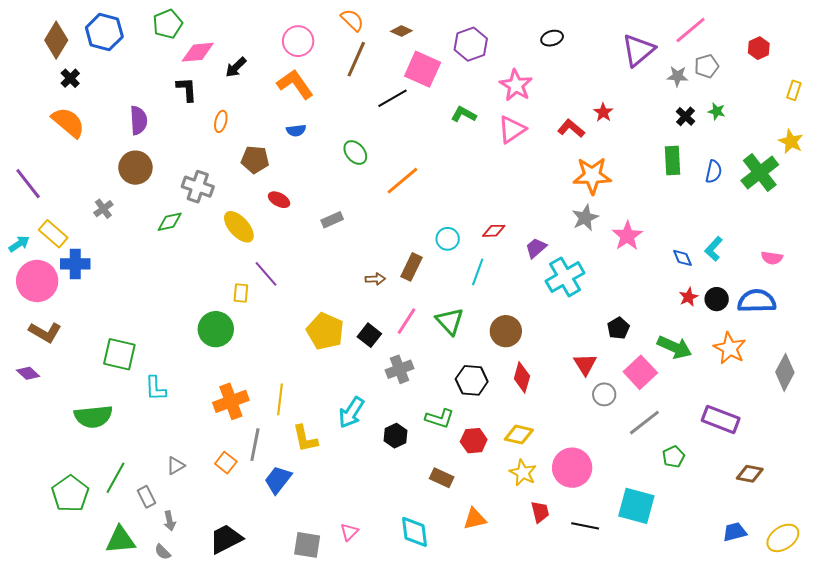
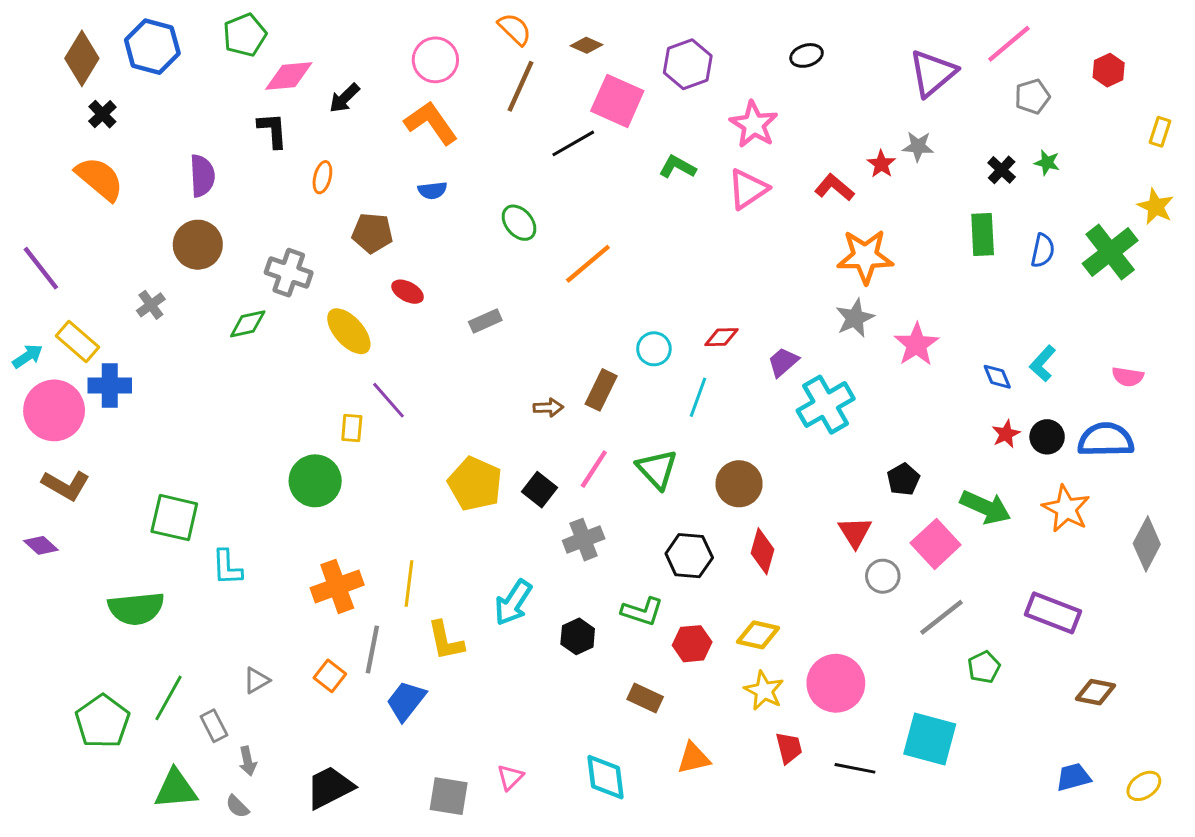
gray star: (677, 76) -> (918, 146), moved
yellow ellipse: (783, 538) -> (1144, 786), size x0.7

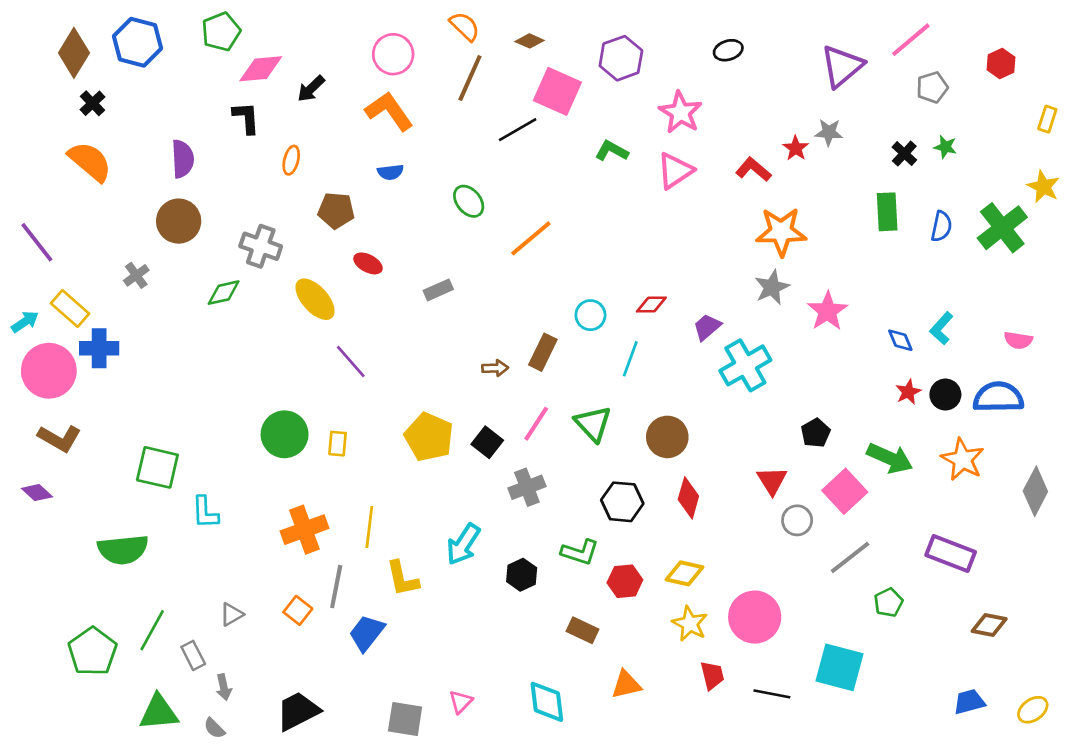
yellow rectangle: (352, 428) -> (338, 444), moved

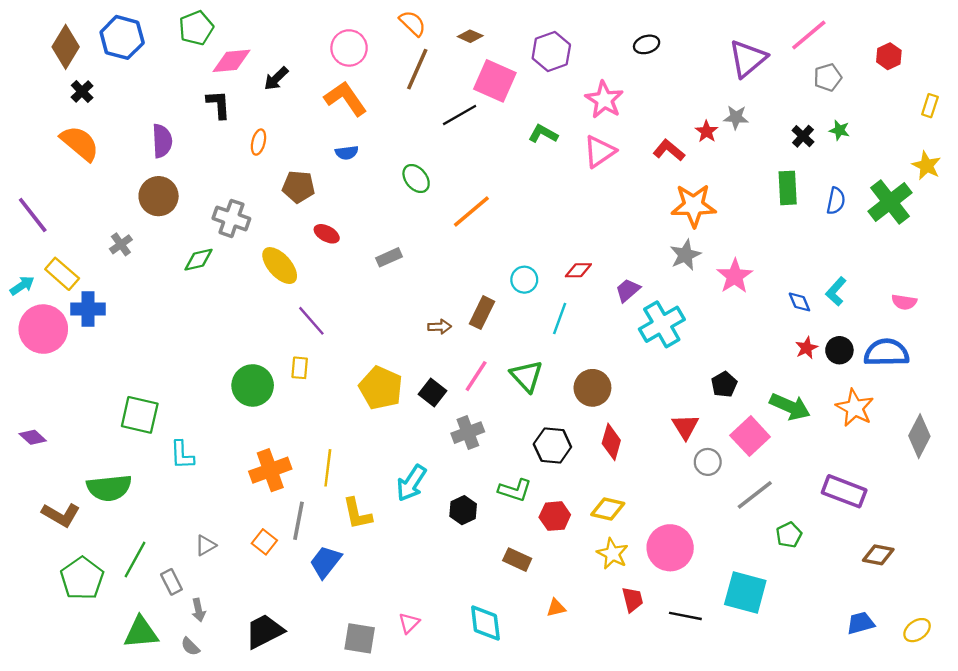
brown L-shape: (59, 438) -> (61, 515), moved
yellow rectangle: (338, 444) -> (300, 368), moved
orange triangle: (626, 685) -> (556, 608), size x0.7

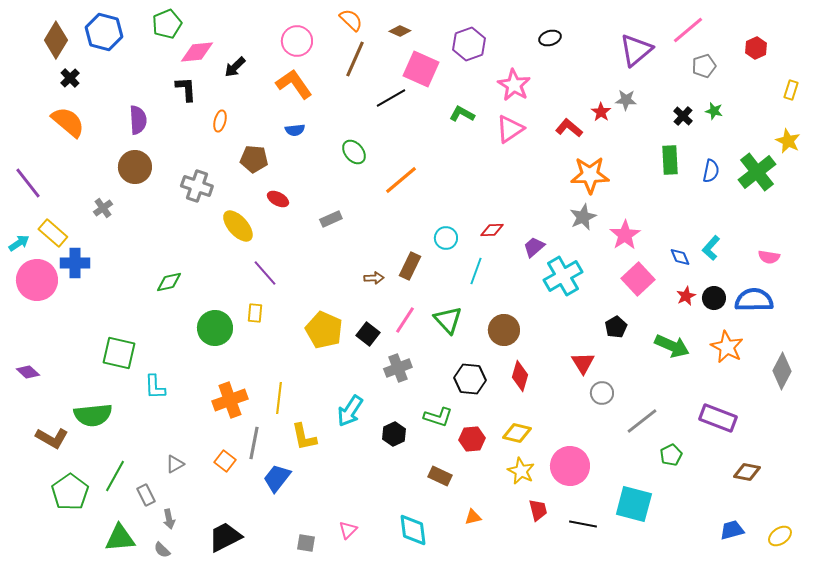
green diamond: (199, 260) -> (169, 282), moved
pink square: (750, 436) -> (638, 279), moved
gray square: (360, 638) -> (306, 543), size x0.7

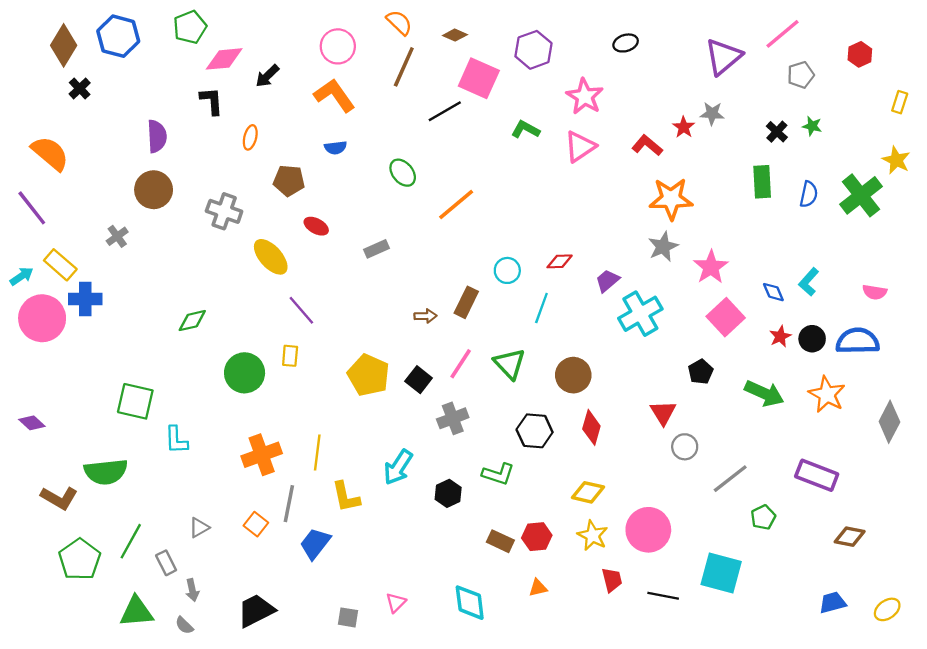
orange semicircle: (68, 122) -> (50, 153), moved
red hexagon: (472, 439) -> (537, 537), moved

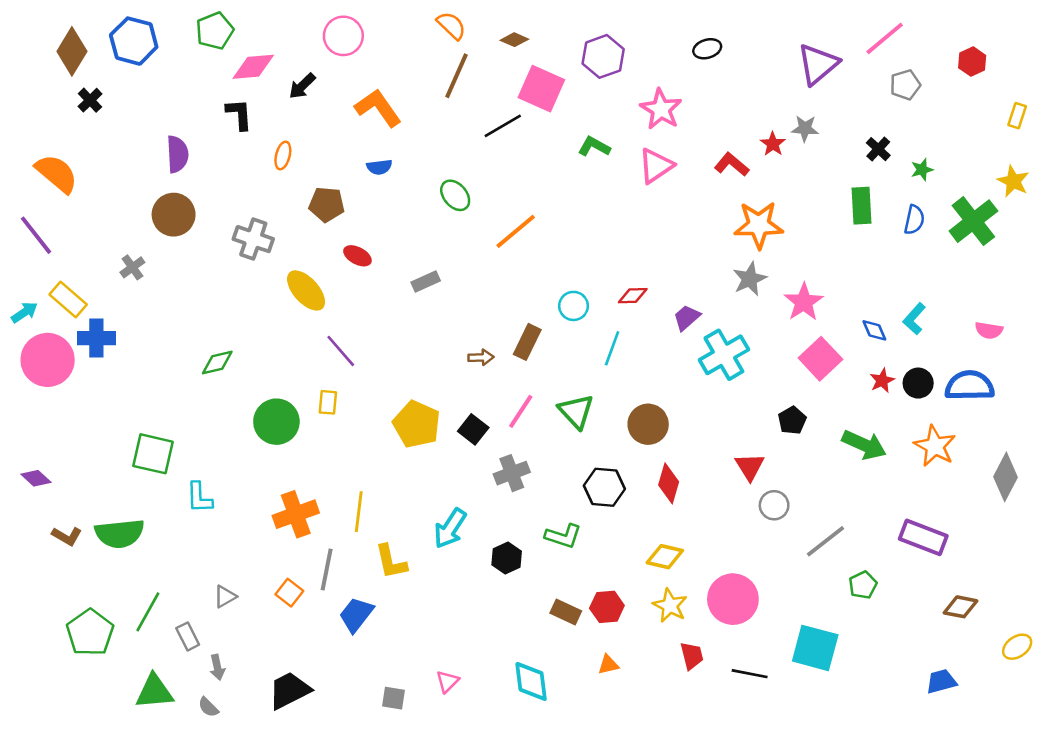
pink circle: (338, 46) -> (343, 36), moved
green star: (812, 126) -> (922, 170), moved, turned -30
brown L-shape: (59, 498) -> (67, 536), moved, size x0.7
yellow ellipse: (887, 609) -> (1017, 647), moved

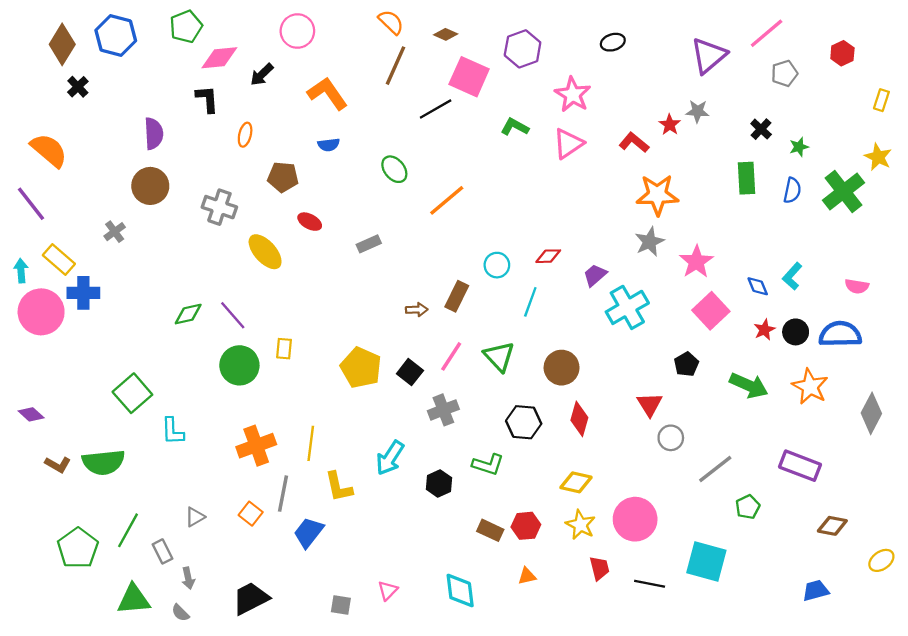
cyan arrow: (24, 312) -> (21, 271), turned -60
purple line: (341, 351) -> (233, 315), moved
green square: (153, 454) -> (132, 393), turned 36

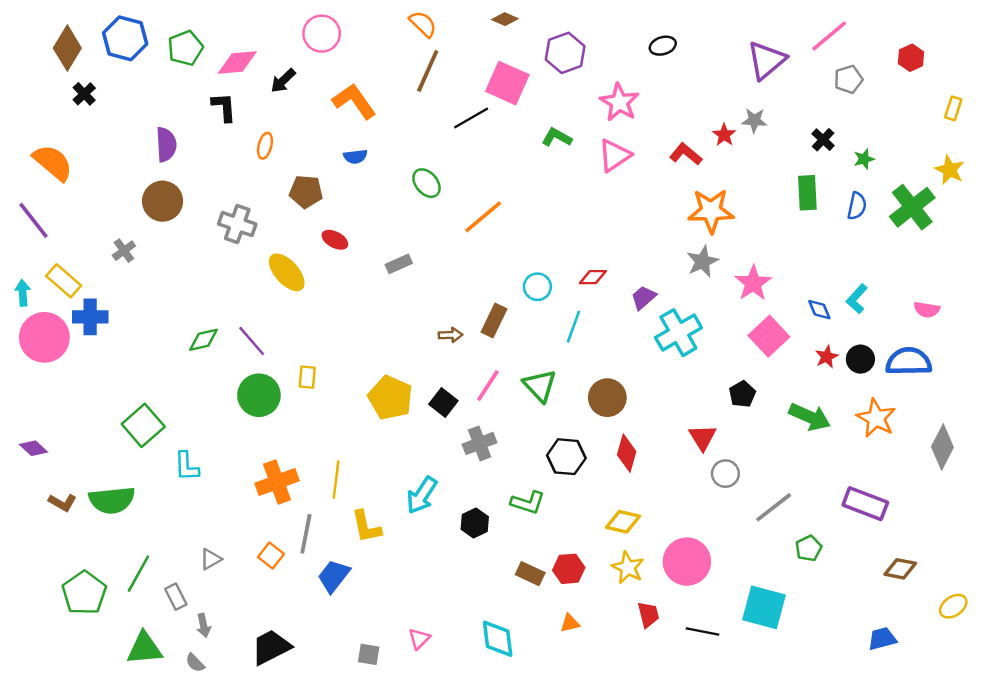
green pentagon: (186, 27) -> (185, 48), moved
brown diamond: (446, 34) -> (505, 19), moved

